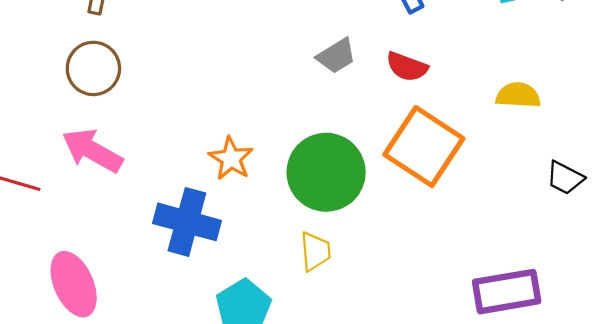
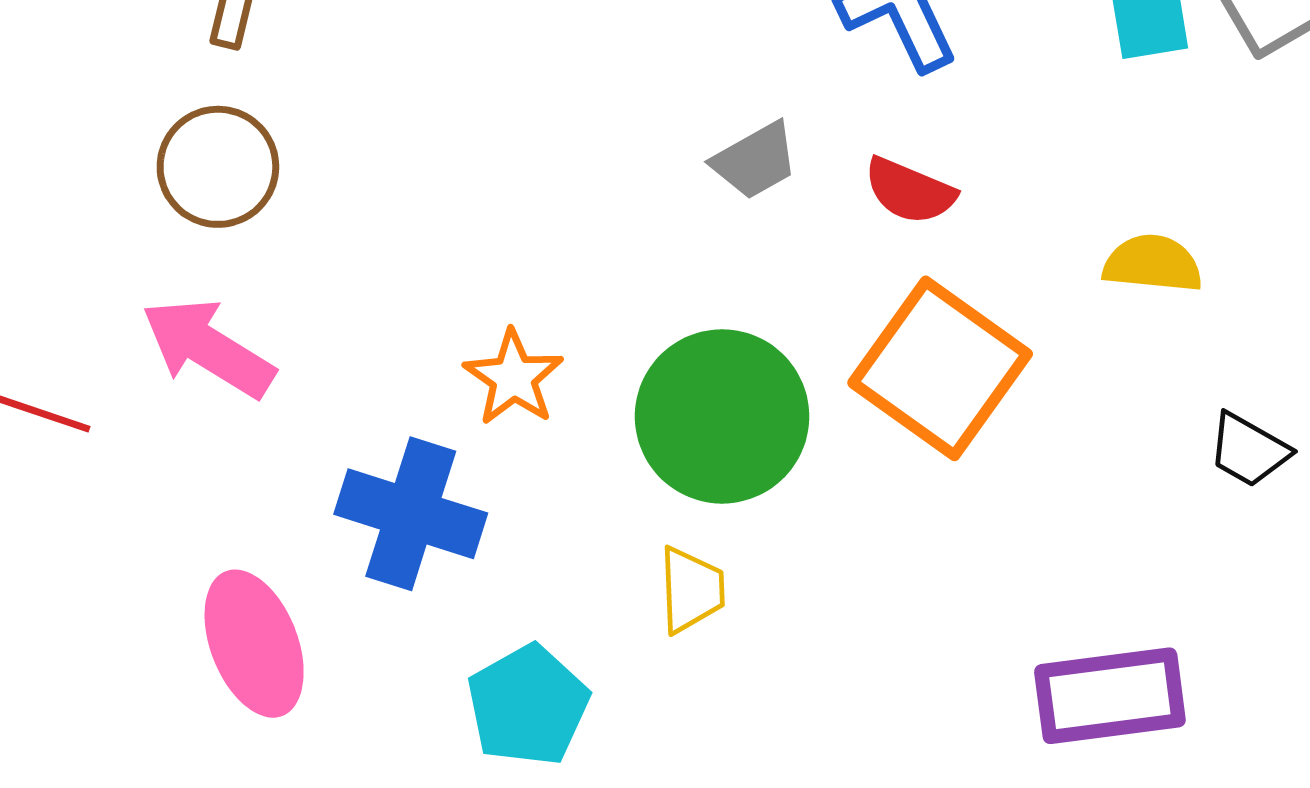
pink ellipse: (74, 284) -> (254, 644), moved

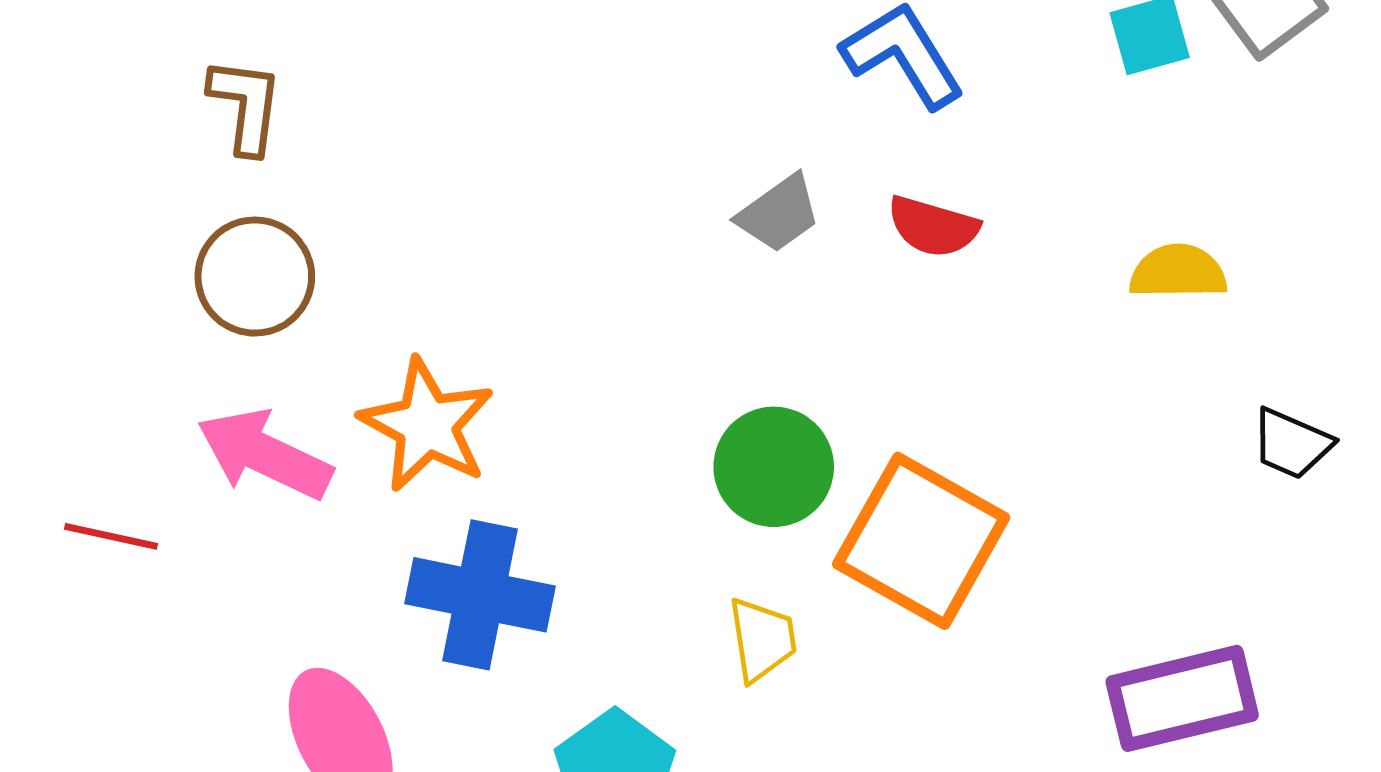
orange square: (940, 368) -> (921, 541), moved
orange star: (514, 378) -> (427, 425), moved, size x1.4
green circle: (722, 416) -> (774, 467), size x0.7

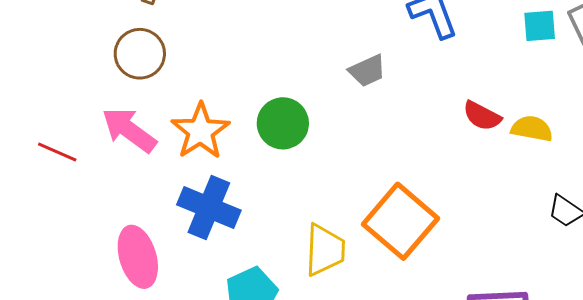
red semicircle: (933, 227) -> (482, 116), moved
green circle: (774, 467) -> (283, 123), moved
yellow trapezoid: (762, 639) -> (325, 250), size x1.4

